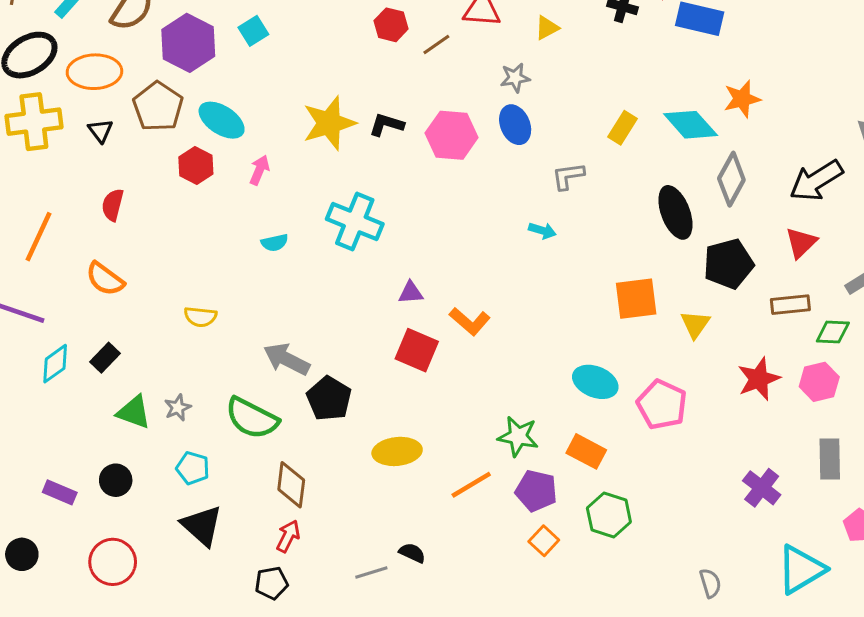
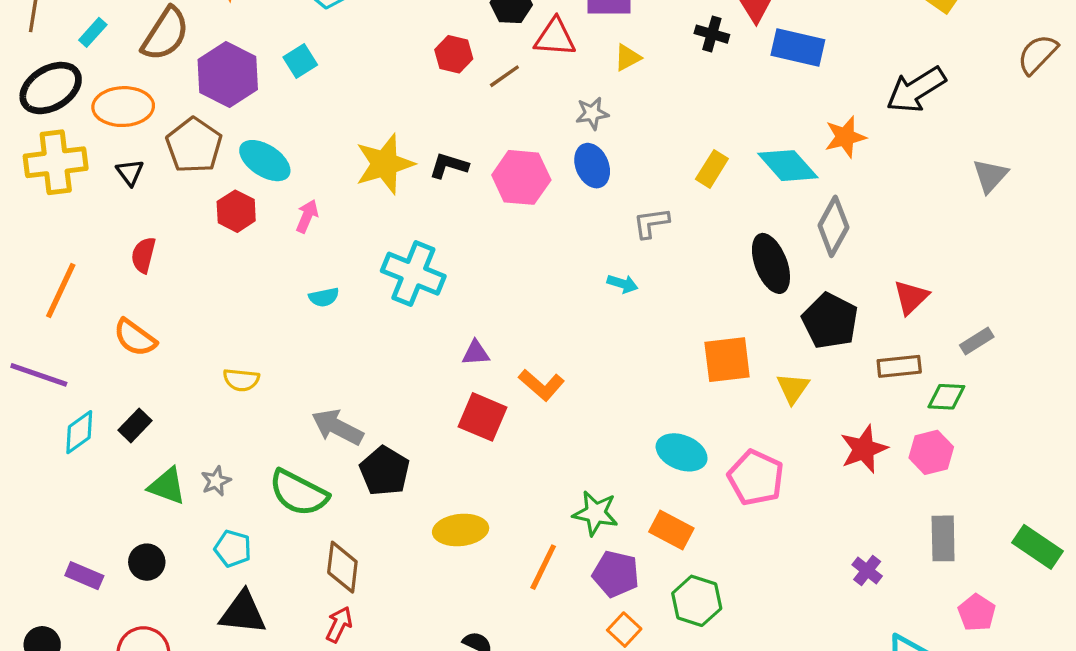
black arrow: (816, 181) -> (916, 90), moved
black pentagon: (728, 264) -> (830, 321), turned -30
orange line: (471, 485) -> (543, 567), turned -33
purple cross: (762, 488) -> (867, 570), size x0.7
black triangle: (202, 526) -> (243, 613), turned -36

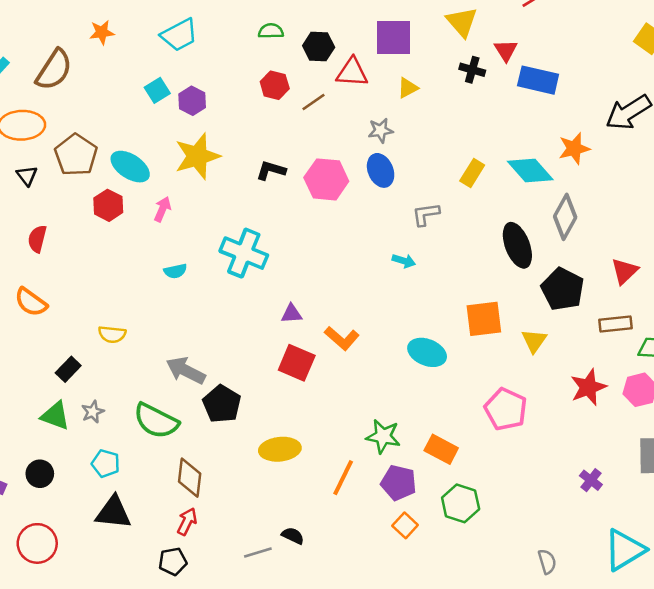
purple hexagon: (228, 75) -> (192, 101), moved, size x0.6
yellow star: (385, 164) -> (197, 156), moved
black rectangle: (135, 425) -> (68, 369), moved
cyan ellipse: (682, 452) -> (427, 352), moved

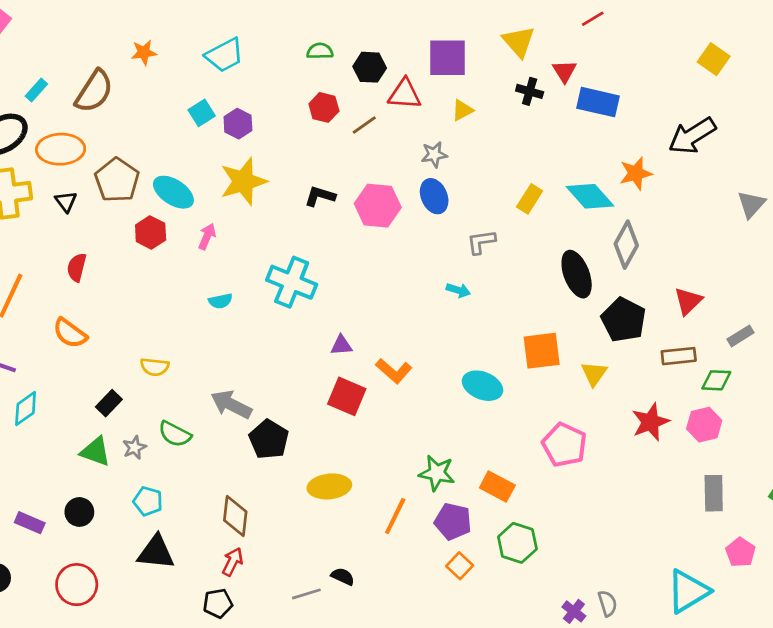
green semicircle: (156, 421) -> (175, 434), moved, size x0.7
purple cross: (591, 480) -> (574, 611), moved

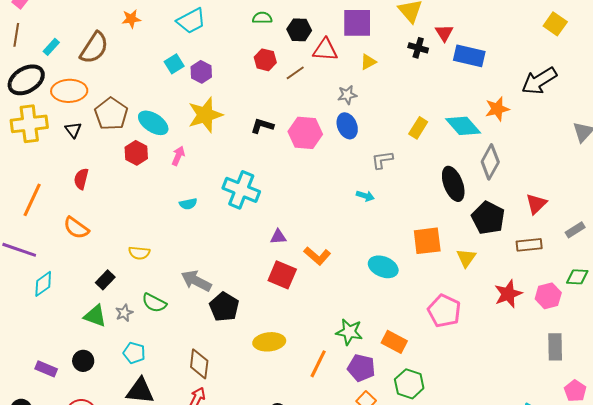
green diamond: (716, 380) -> (577, 277), moved

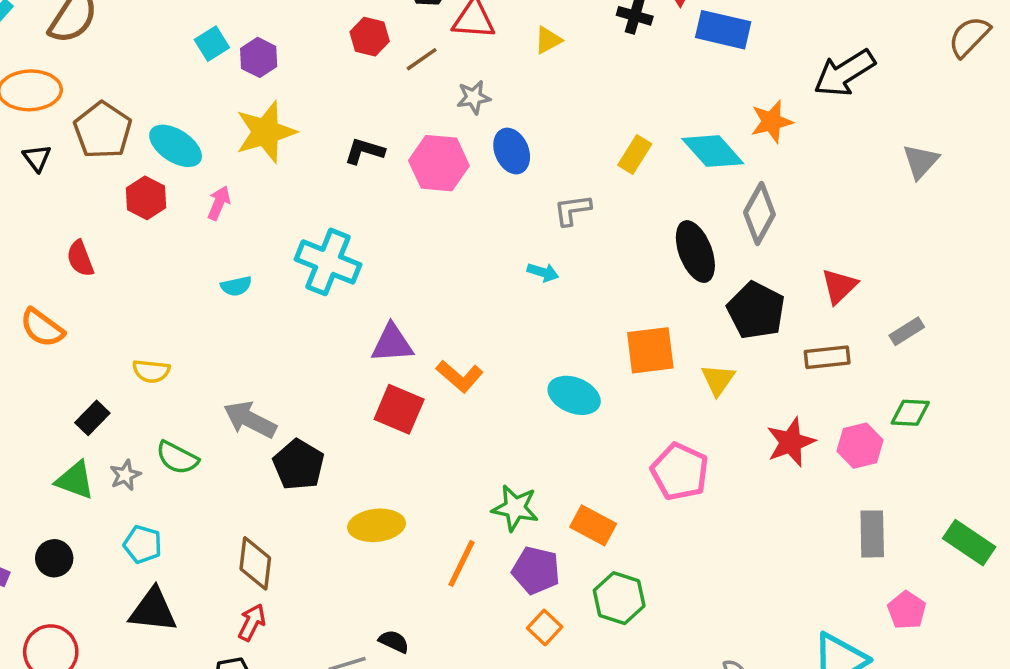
gray star: (347, 95) -> (474, 97), moved
red semicircle: (81, 179) -> (80, 258), moved, turned -35
purple triangle: (278, 237) -> (392, 343), size x1.5

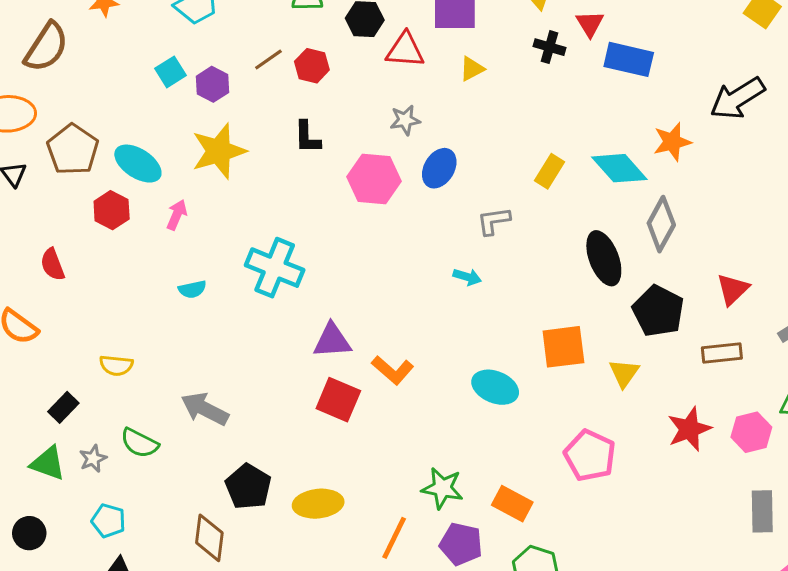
brown line: (422, 59) -> (268, 59), moved
black L-shape: (364, 151) -> (307, 137), moved, turned -108
blue ellipse: (512, 151) -> (439, 168), turned 54
black pentagon: (299, 465) -> (248, 487), moved

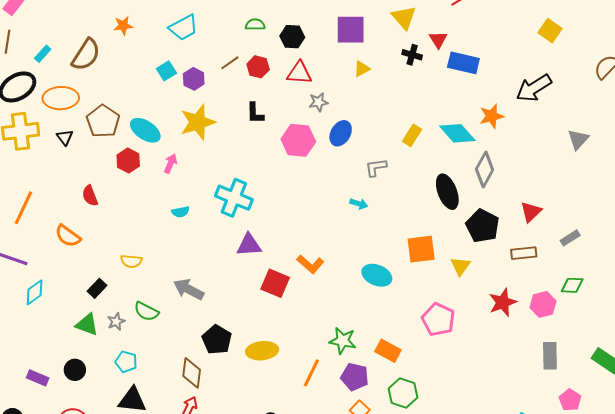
red triangle: (405, 50) -> (299, 73), moved
purple triangle: (332, 341) -> (249, 245), moved

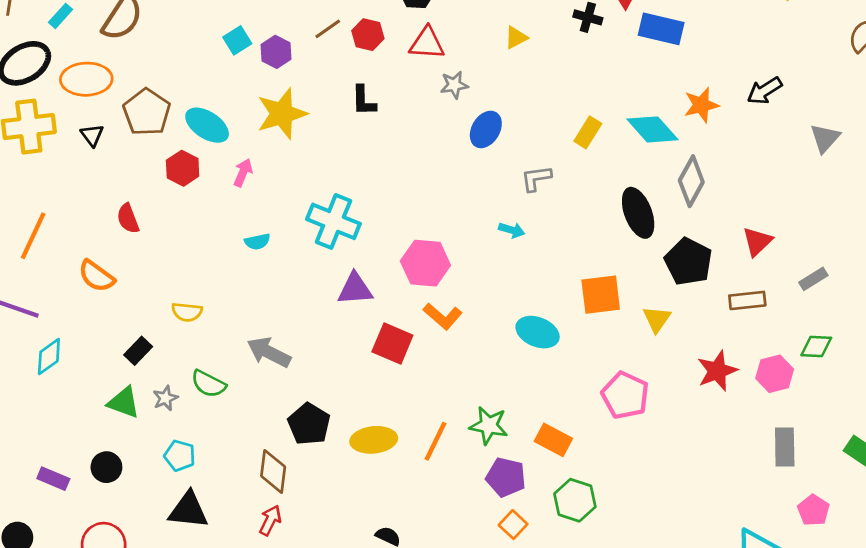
black arrow: (534, 88) -> (765, 91), moved, size x0.7
pink hexagon: (298, 140) -> (425, 263), moved
orange line: (311, 373) -> (436, 441), moved

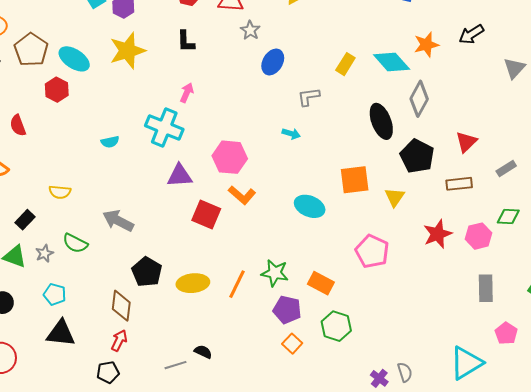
gray star: (454, 85) -> (250, 30), turned -30
pink arrow: (243, 173) -> (187, 93), moved

